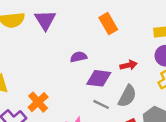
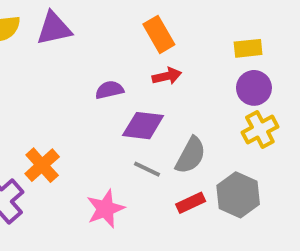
purple triangle: (45, 20) -> (54, 29), turned 50
red arrow: (128, 65) -> (167, 76), moved

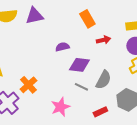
red arrow: (167, 76) -> (103, 40), moved
red rectangle: (191, 203) -> (100, 112), moved

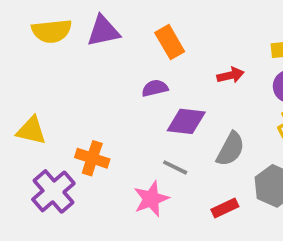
orange rectangle: (87, 19) -> (170, 42), moved
orange cross: (28, 85) -> (92, 158), turned -30
gray line: (81, 87) -> (175, 167), moved

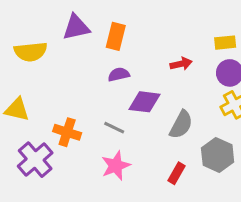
yellow semicircle: (52, 31) -> (31, 52), moved
orange rectangle: (170, 42) -> (116, 36), moved, turned 44
gray line: (175, 167) -> (114, 128), moved
red rectangle: (225, 208) -> (177, 173), turned -35

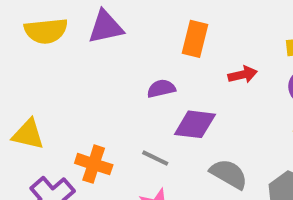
orange rectangle: (116, 36) -> (195, 39), moved
yellow semicircle: (31, 52) -> (46, 31), moved
gray semicircle: (181, 125) -> (229, 174), moved, turned -88

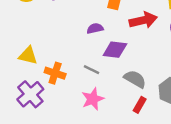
red arrow: (243, 75) -> (143, 20), size x1.6
yellow triangle: (28, 134) -> (28, 56), moved

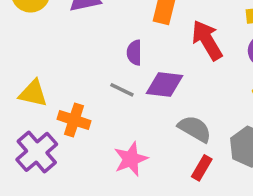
red arrow: (143, 20) -> (207, 40), turned -108
purple semicircle: (95, 28) -> (134, 53), turned -77
gray line: (91, 70) -> (122, 90), moved

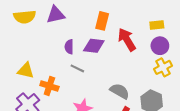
purple semicircle: (134, 53) -> (69, 47), moved
purple diamond: (164, 85) -> (94, 46), moved

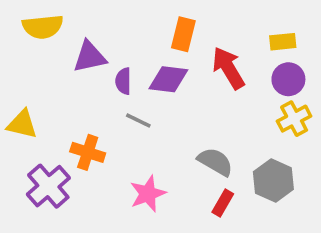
purple triangle: (56, 15) -> (90, 57), moved
yellow triangle: (26, 70) -> (22, 124), moved

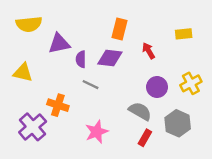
red arrow: (228, 68) -> (149, 51), size x0.6
purple circle: (288, 79) -> (157, 87), moved
yellow triangle: (22, 124) -> (23, 73), moved

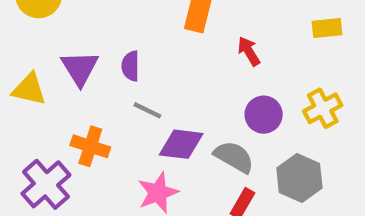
yellow rectangle: (184, 34) -> (327, 28), moved
purple triangle: (59, 44) -> (80, 68), moved, turned -50
purple diamond: (110, 58) -> (181, 144), moved

